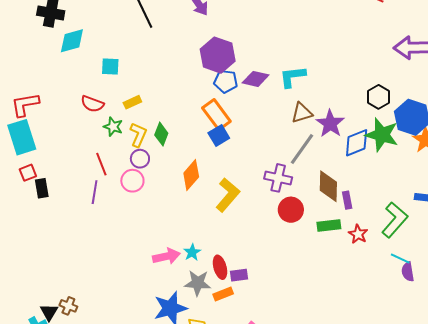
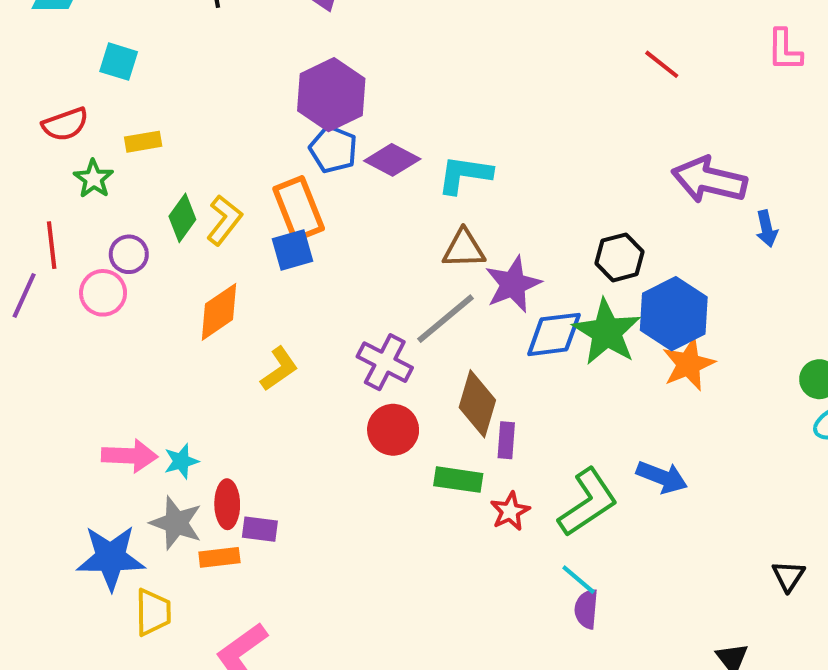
red semicircle: (92, 104) -> (65, 124), turned -55
yellow L-shape: (138, 135) -> (224, 220), moved
yellow L-shape: (228, 195) -> (279, 369), size x0.7

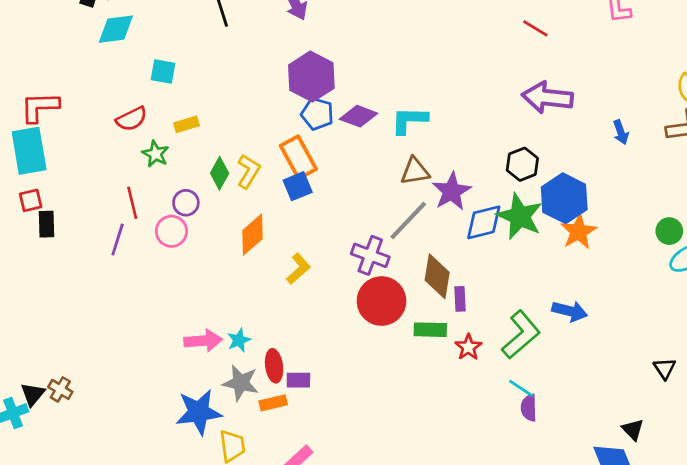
purple arrow: (709, 180) -> (547, 97), moved
red circle: (393, 430) -> (382, 301), size x1.4

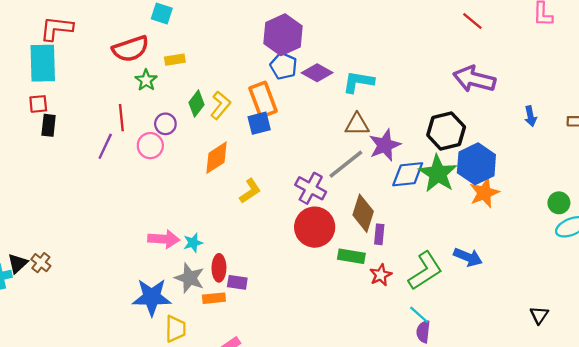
red semicircle: (132, 119) -> (131, 49), size x1.4
black hexagon: (522, 164) -> (446, 131), size x1.4

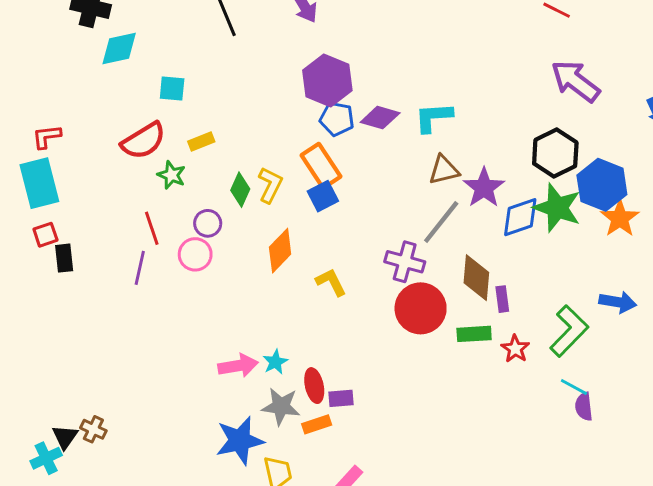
red L-shape: (57, 28) -> (47, 137), size x0.7
purple arrow: (474, 79) -> (575, 81), turned 36
yellow L-shape: (250, 191) -> (331, 282), turned -70

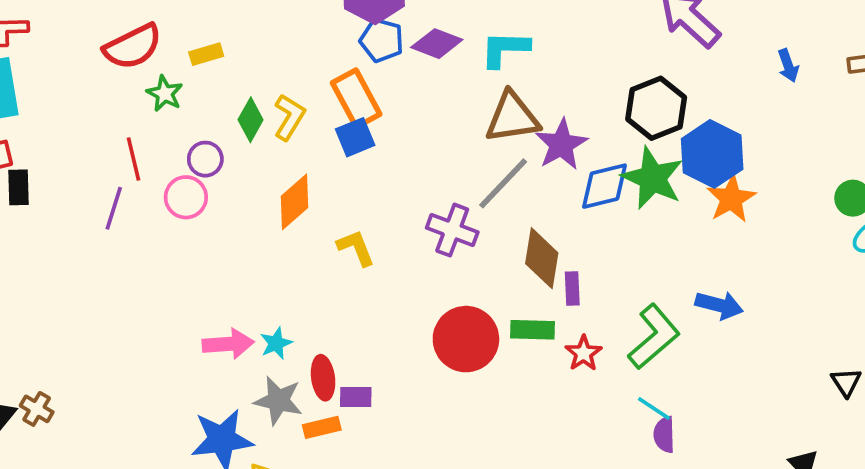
brown triangle: (444, 170) -> (512, 117), size x1.4
red circle: (421, 308) -> (466, 339), moved

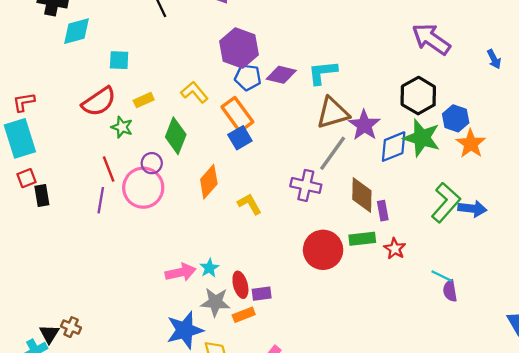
yellow L-shape: (289, 117) -> (194, 92), moved, turned -64
green diamond: (251, 120) -> (176, 136), size x1.4
blue hexagon: (712, 154) -> (456, 118), size x0.7
pink circle: (186, 197) -> (143, 188), size x1.6
green L-shape: (654, 337) -> (446, 203), moved

